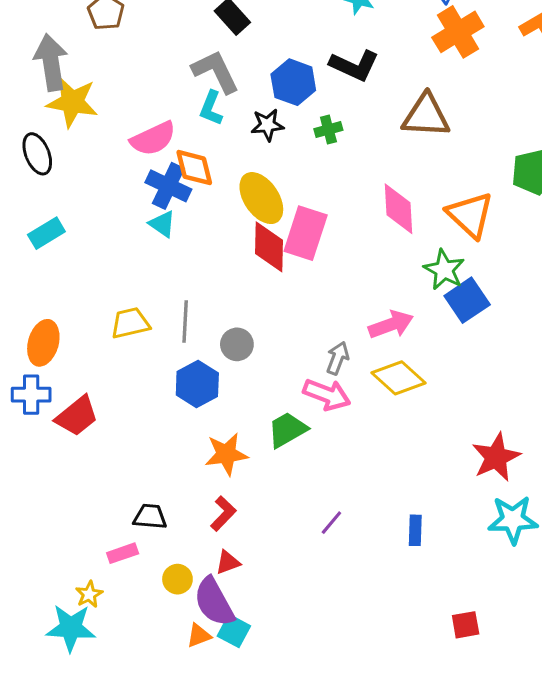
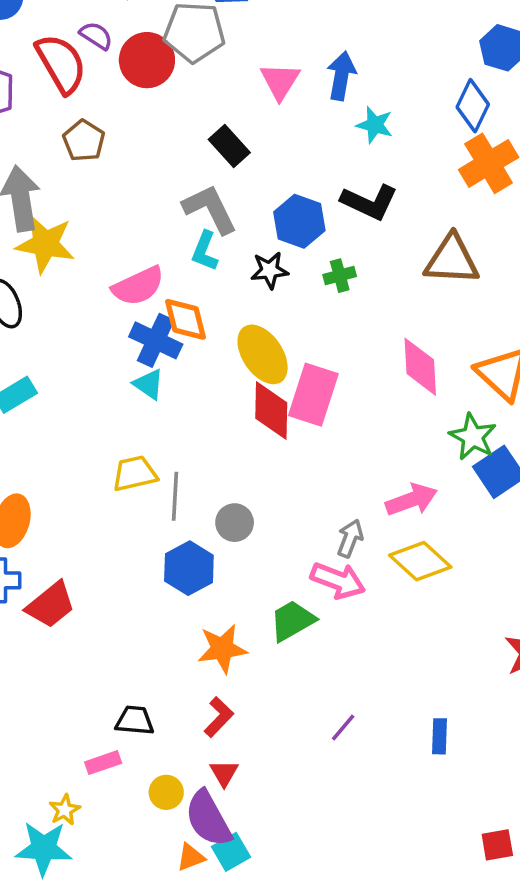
yellow trapezoid: (130, 323) -> (135, 474), moved
red triangle: (228, 562) -> (224, 773), turned -40
cyan square: (234, 631) -> (231, 852), turned 32

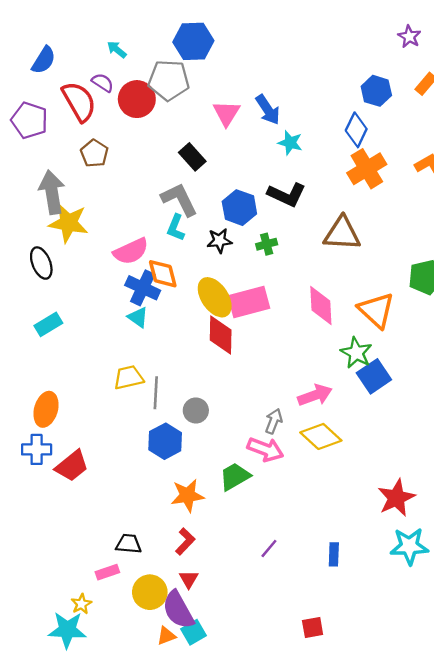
blue arrow: (341, 76) -> (268, 110), turned 136
pink rectangle: (313, 395) -> (249, 302), moved, turned 57
yellow circle: (166, 792) -> (150, 592), size x1.5
red square: (497, 845) -> (313, 628), moved

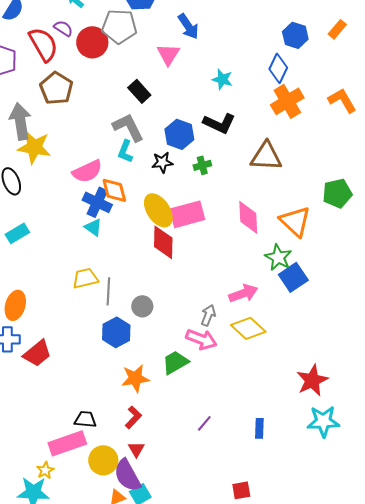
blue arrow: (268, 110) -> (188, 26), moved
brown pentagon: (94, 153) -> (56, 88), size x1.4
pink rectangle: (107, 572) -> (67, 443), size x1.8

